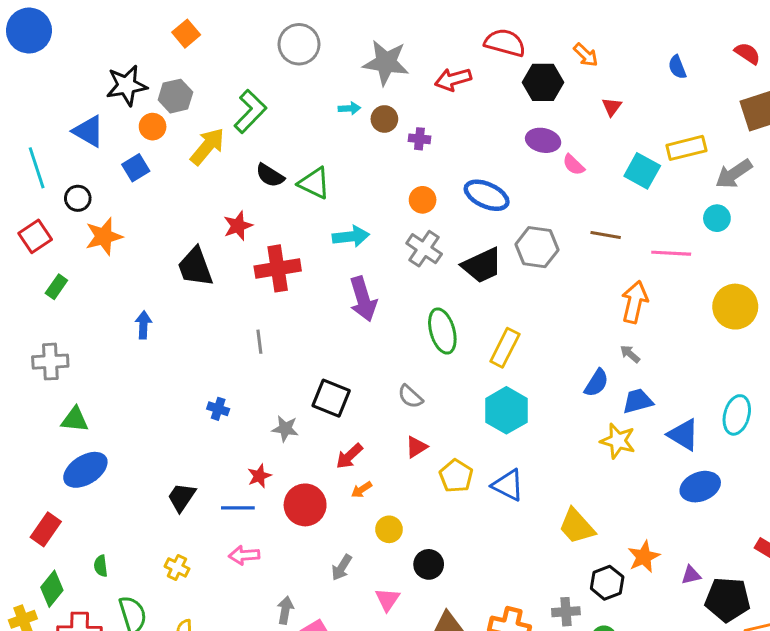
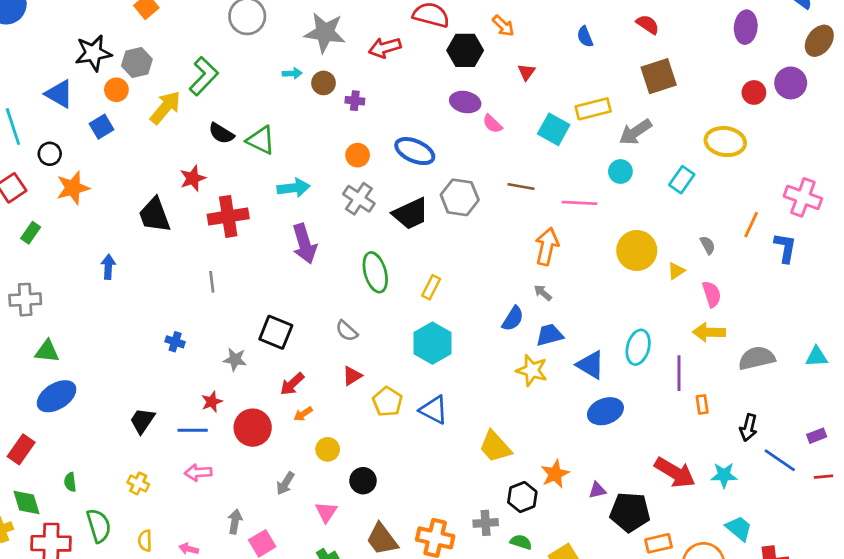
yellow rectangle: (505, 348) -> (431, 287), size x0.7
green diamond: (52, 589) -> (27, 502), turned -56

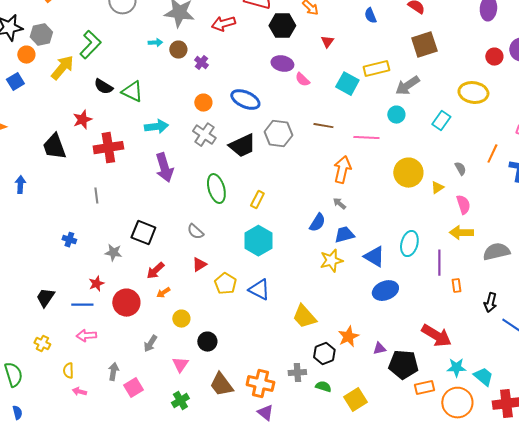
purple cross: (355, 101) -> (201, 63), turned 32
yellow star: (532, 370) -> (331, 261), turned -30
cyan star: (724, 475) -> (456, 368), moved
yellow semicircle: (145, 541) -> (68, 371), moved

